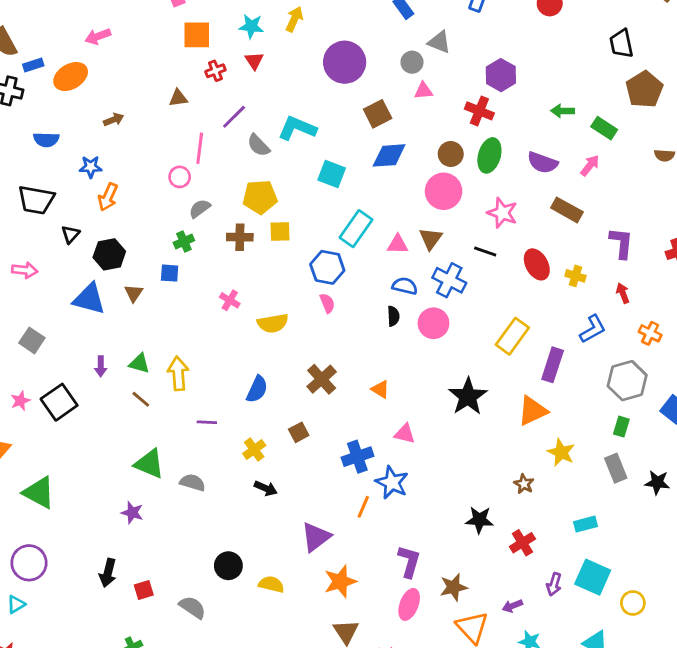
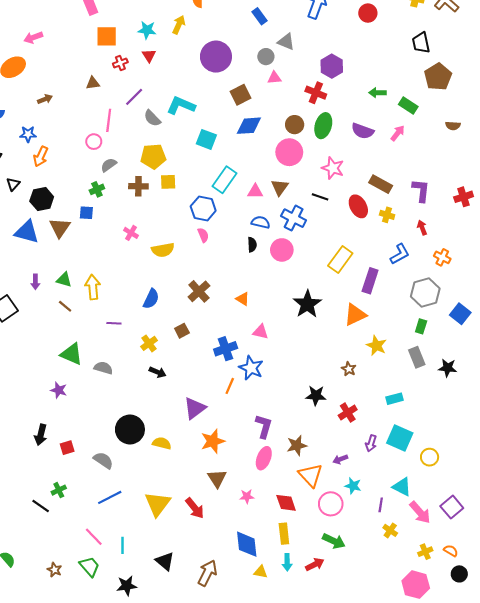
brown rectangle: (567, 210) -> (381, 184), moved
brown triangle: (134, 293) -> (60, 228), size x1.5
black circle: (228, 566) -> (130, 429), size x1.4

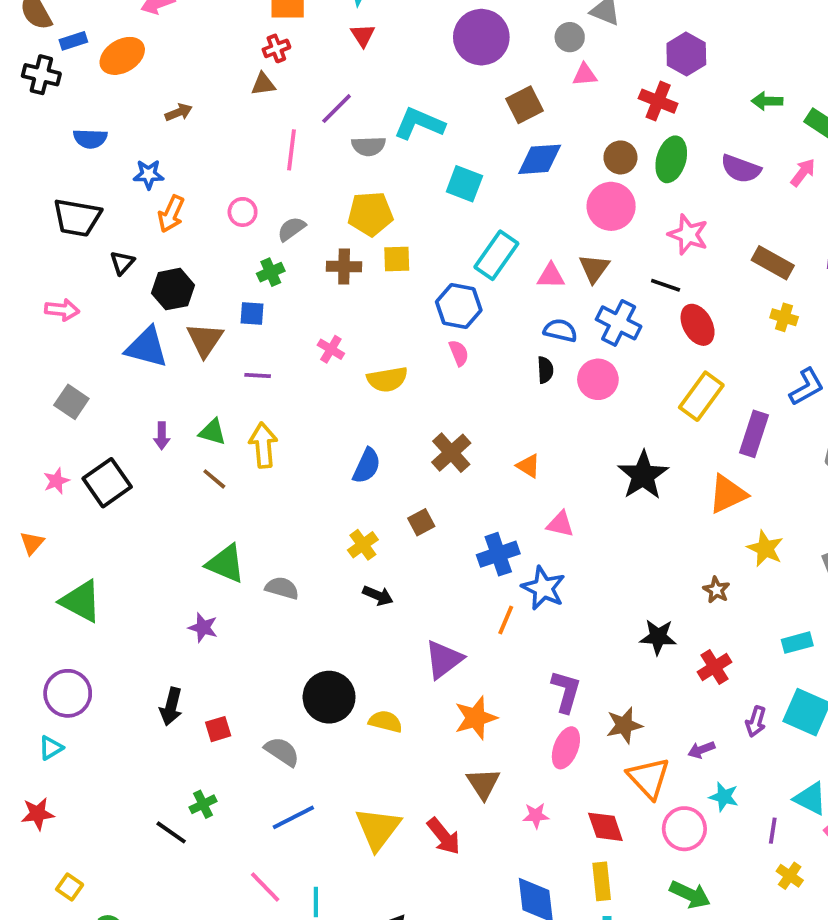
red cross: (120, 63) -> (276, 48), moved
gray semicircle: (152, 118) -> (369, 146), turned -48
pink circle: (94, 142) -> (243, 212), moved
red ellipse: (358, 206) -> (698, 325), moved
purple line: (114, 323) -> (258, 376), moved

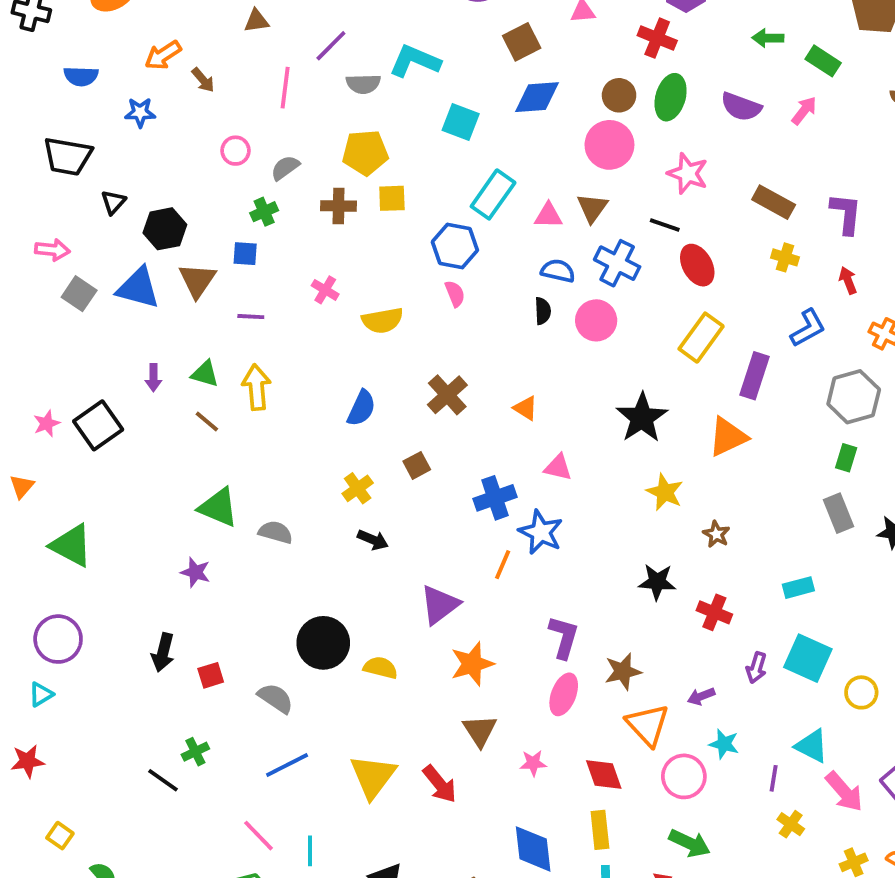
brown arrow: (179, 112) -> (203, 80), moved, turned 72
orange arrow: (171, 214) -> (163, 55), moved, turned 33
gray square: (71, 402) -> (79, 294), moved
yellow star: (765, 549) -> (665, 492), moved
red cross: (714, 667) -> (714, 612), turned -36

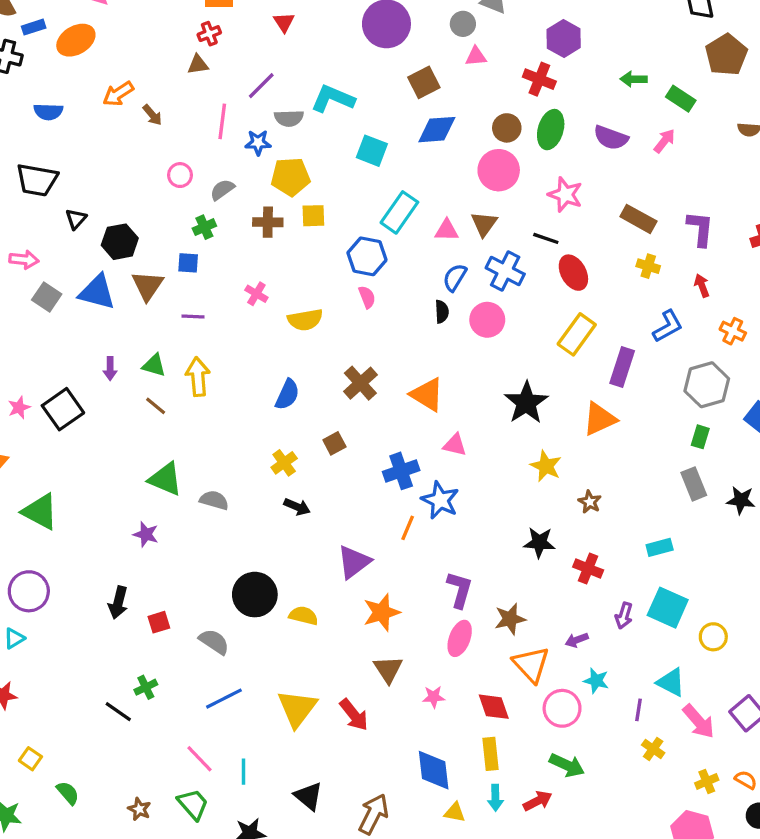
blue star: (140, 112) -> (258, 143), moved
blue semicircle: (558, 271) -> (455, 277), turned -72
orange triangle: (526, 408) -> (427, 395), size x1.6

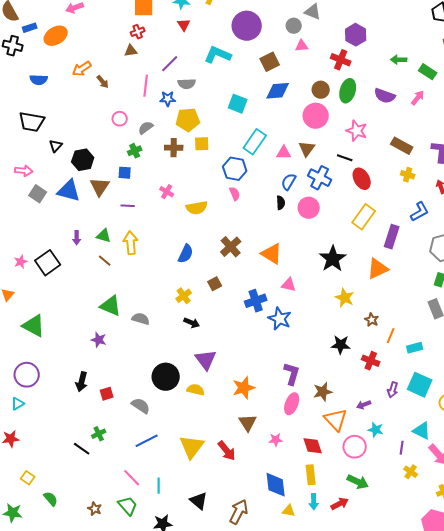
cyan L-shape: (333, 99) -> (218, 55), moved
orange line: (408, 528) -> (391, 336), moved
purple triangle: (354, 562) -> (206, 360), moved, turned -30

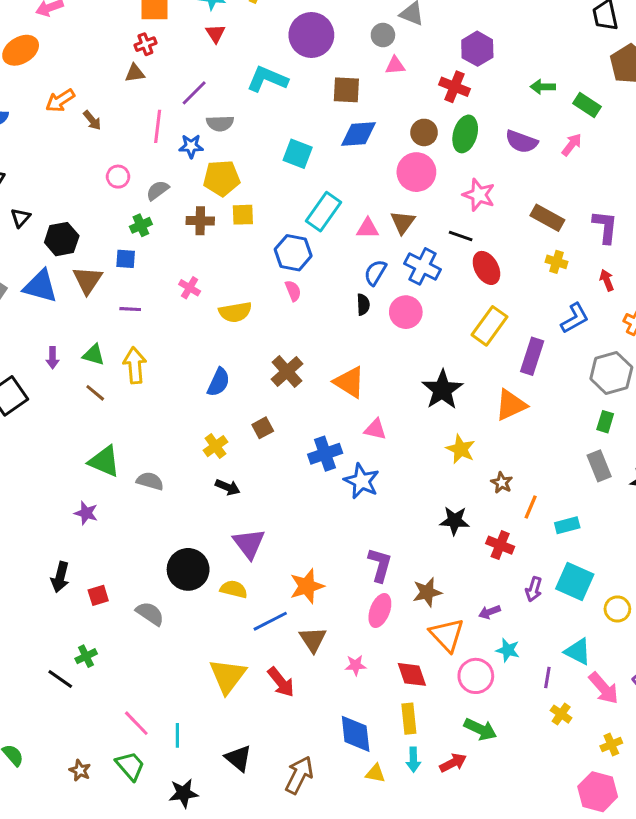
brown square: (270, 62) -> (346, 90), turned 30
blue line: (147, 441) -> (270, 621), moved

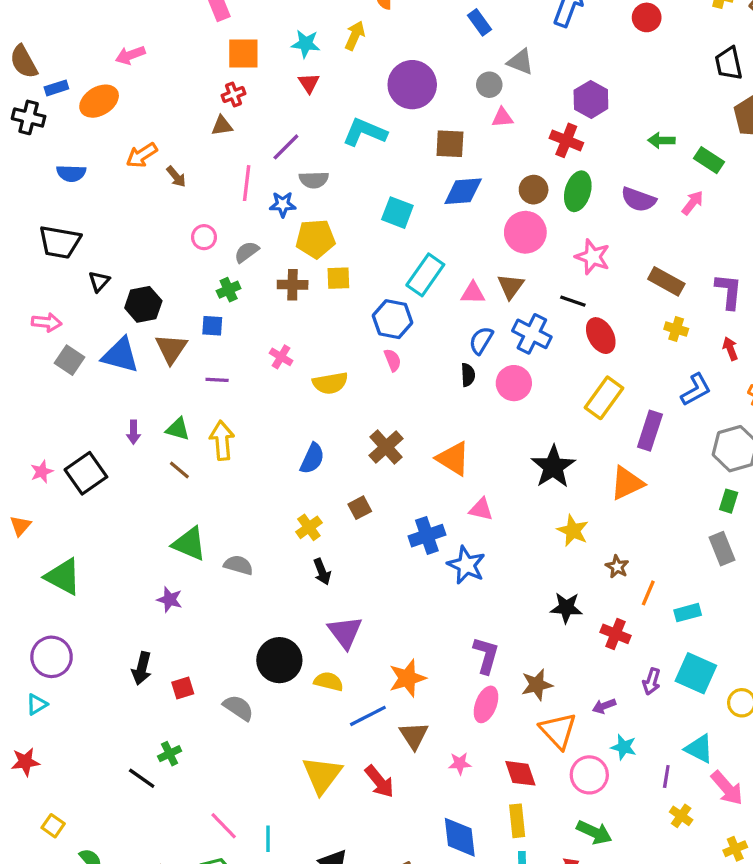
black arrow: (228, 487) -> (322, 572), turned 45

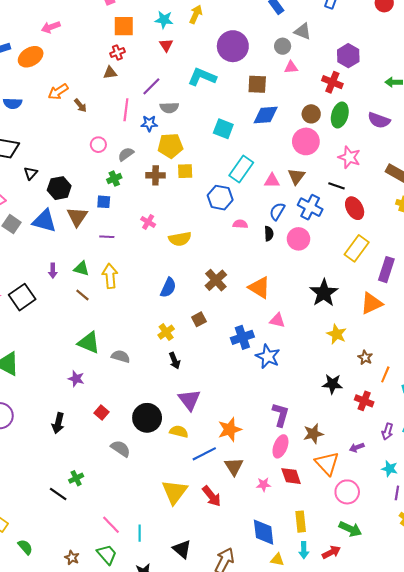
pink semicircle: (393, 360) -> (240, 224), moved, turned -64
red square: (183, 688) -> (102, 413), moved, turned -32
cyan star: (624, 747) -> (390, 469), moved
red diamond: (520, 773) -> (291, 476), moved

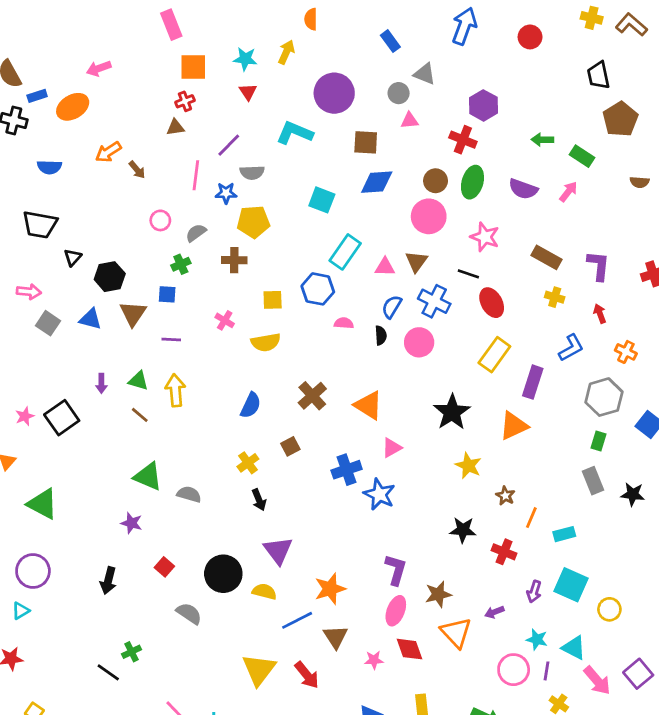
yellow square: (185, 171) -> (273, 300), moved
blue triangle: (44, 221) -> (90, 319), size x0.7
pink triangle: (277, 320) -> (392, 448), turned -42
pink circle: (347, 492) -> (514, 670), moved

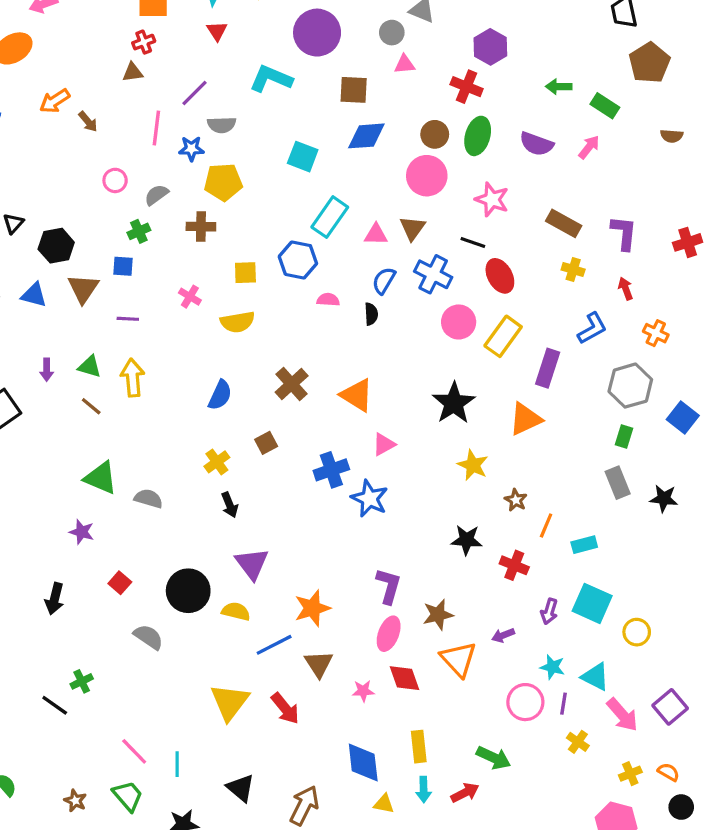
pink circle: (419, 342) -> (459, 322), moved

